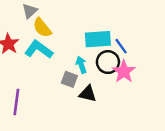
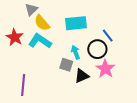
cyan rectangle: (98, 39) -> (76, 23), moved
pink star: (124, 72) -> (105, 69), moved
black triangle: (88, 94) -> (82, 76), turned -35

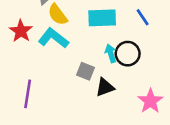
blue line: (108, 36) -> (143, 17), moved
cyan arrow: (76, 52) -> (111, 53), moved
pink star: (105, 69) -> (150, 101), moved

